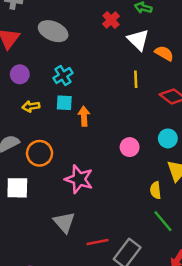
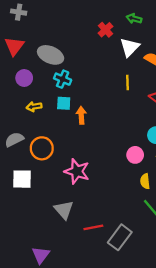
gray ellipse: (53, 31) -> (51, 55), moved
white triangle: (138, 40) -> (130, 47), turned 30
cyan cross: (63, 76) -> (63, 79), turned -35
pink circle: (130, 147) -> (135, 155), moved

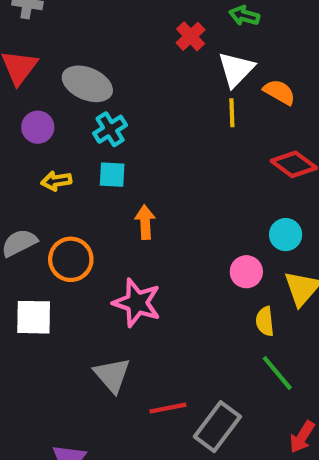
cyan cross: (63, 79) -> (110, 129), turned 35
yellow line: (127, 82) -> (232, 113), moved
orange arrow: (81, 115) -> (145, 222), moved

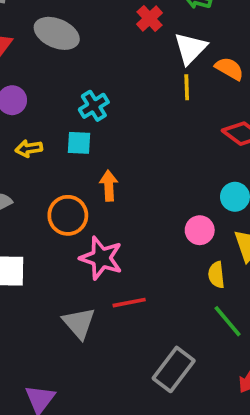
gray ellipse: (87, 84) -> (57, 33), moved
cyan cross: (110, 129) -> (94, 106), moved
orange circle: (71, 259) -> (68, 215), moved
red line: (168, 408) -> (129, 303), moved

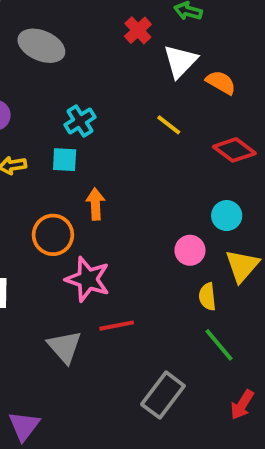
yellow line: (187, 87) -> (169, 125), moved, turned -50

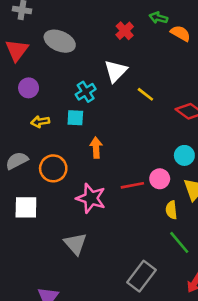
white triangle: (180, 61) -> (116, 71), moved
orange semicircle: (221, 82) -> (180, 33), moved
orange circle: (53, 235) -> (53, 168), moved
red line: (117, 326) -> (132, 185), moved

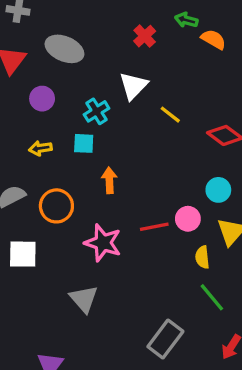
purple circle: (29, 88) -> (42, 99), moved

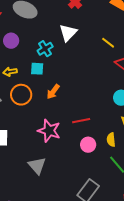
yellow line: (170, 115) -> (108, 43), moved
orange arrow: (109, 180) -> (53, 92), turned -140
orange circle: (56, 206) -> (21, 95), moved
pink circle: (188, 219) -> (88, 145), moved

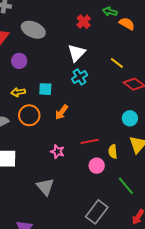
cyan cross: (45, 49) -> (80, 77), moved
pink star: (49, 131) -> (57, 152), size x0.6
yellow semicircle: (111, 140) -> (113, 152), moved

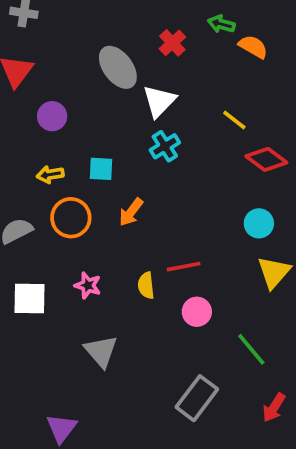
gray ellipse: (33, 30) -> (118, 67), moved, turned 30
pink star: (57, 152) -> (88, 285), moved
yellow semicircle: (113, 152) -> (146, 285), moved

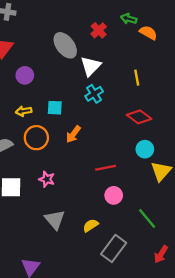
yellow line: (234, 120) -> (137, 78), turned 42
red diamond: (266, 159) -> (139, 117), moved
cyan circle: (259, 223) -> (145, 149), moved
yellow semicircle: (146, 285) -> (91, 225), moved, turned 63

